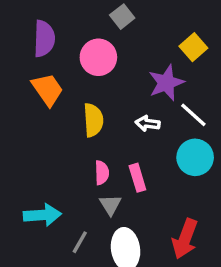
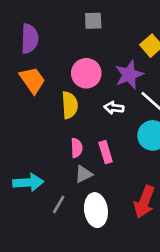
gray square: (122, 17) -> (93, 21), turned 36
pink circle: (98, 57) -> (86, 73), moved
gray triangle: (110, 205) -> (83, 174), turned 36

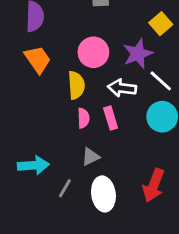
white arrow: (114, 108) -> (122, 88), size x1.4
pink semicircle: (77, 148) -> (83, 118), moved
pink rectangle: (106, 152) -> (111, 118), moved

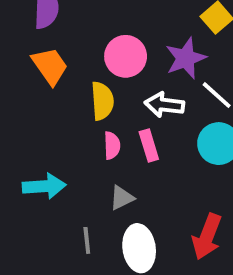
cyan arrow: (33, 165) -> (44, 186), moved
gray line: (65, 188) -> (87, 240), turned -36

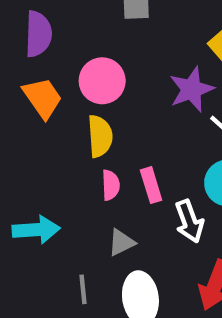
pink circle: (126, 56) -> (102, 81), moved
white arrow: (164, 105) -> (189, 221), moved, turned -117

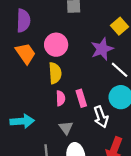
gray triangle: (121, 243) -> (66, 128), turned -40

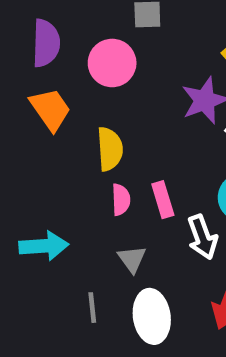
pink circle: (56, 45) -> (112, 63), moved

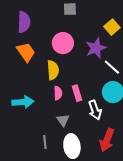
pink circle: (112, 63) -> (63, 43), moved
cyan arrow: (44, 246) -> (23, 102), moved

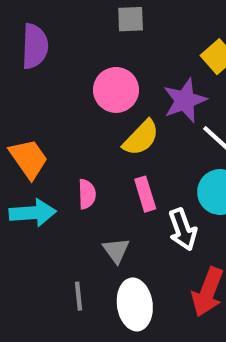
orange trapezoid: (26, 52) -> (29, 159), moved
yellow semicircle: (53, 70) -> (141, 138), moved, turned 48
pink semicircle: (58, 93) -> (87, 194), moved

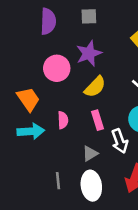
purple semicircle: (35, 46) -> (48, 21), moved
pink circle: (116, 90) -> (57, 68), moved
purple star: (185, 100) -> (89, 53), moved
gray triangle: (116, 250) -> (90, 153), moved, turned 35

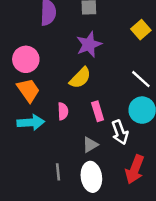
pink circle: (57, 68) -> (26, 59), moved
yellow semicircle: (95, 87) -> (80, 78), moved

